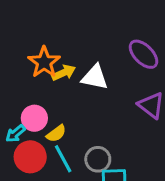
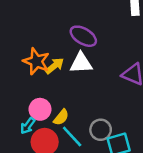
purple ellipse: (144, 54) -> (83, 36), moved

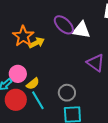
white triangle: (81, 63) -> (81, 30), moved
gray circle: (101, 130) -> (67, 93), moved

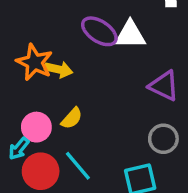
yellow arrow: (37, 43) -> (59, 69), turned 49
yellow semicircle: (33, 84) -> (72, 118), moved
gray circle: (67, 93) -> (163, 139), moved

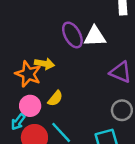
purple ellipse: (99, 31) -> (72, 35), turned 30
orange star: (34, 62) -> (28, 74), moved

